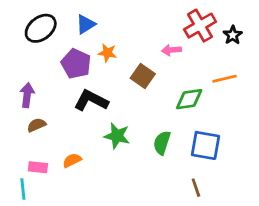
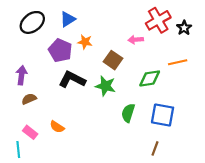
green star: (117, 136) -> (105, 86), moved
orange semicircle: (72, 160) -> (57, 127), turned -120
pink rectangle: (38, 167) -> (30, 132), turned 32
brown line: (196, 188) -> (155, 148), turned 40

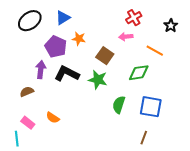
red cross: (158, 20) -> (134, 18), moved, size x0.7
orange line: (178, 62) -> (155, 51), moved, turned 42
purple arrow: (21, 75) -> (41, 70), moved

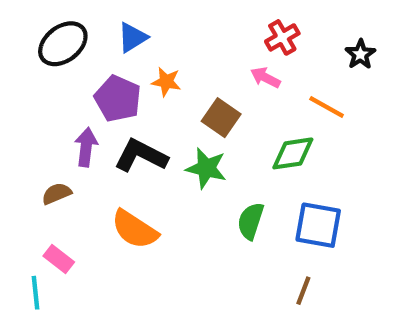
pink arrow: (126, 37) -> (265, 78), turned 32
orange semicircle: (53, 118) -> (135, 229), moved, size x1.6

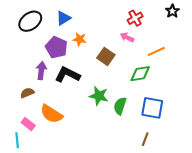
black star: (360, 54) -> (172, 11), moved
orange line: (327, 107) -> (156, 51), turned -54
green star: (206, 168) -> (99, 96), moved
orange semicircle: (135, 229) -> (51, 114), moved

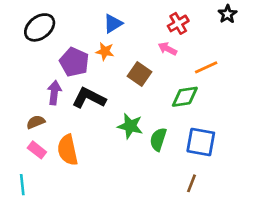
blue triangle: (63, 18) -> (113, 23), moved
orange semicircle: (51, 114) -> (68, 150), turned 45
pink rectangle: (28, 124) -> (37, 150), moved

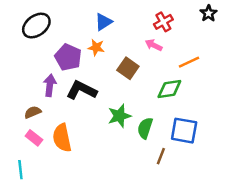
green star: (130, 126) -> (119, 116), turned -30
brown line: (191, 183) -> (161, 156), moved

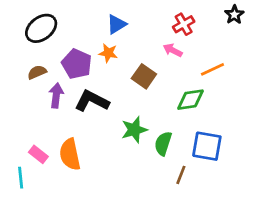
brown semicircle: (33, 112) -> (37, 72), moved
cyan line: (20, 170) -> (21, 178), moved

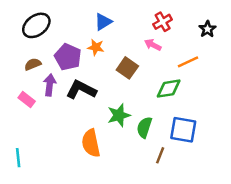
black star: (234, 15) -> (207, 29), moved
pink rectangle: (38, 154) -> (27, 99), moved
orange semicircle: (70, 154) -> (91, 143), moved

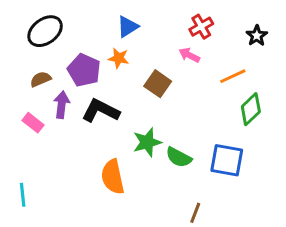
green diamond: (169, 89) -> (251, 109), moved, turned -35
green semicircle: (144, 127) -> (179, 157), turned -80
brown line: (160, 155) -> (195, 213), moved

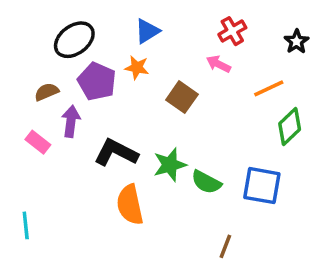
black ellipse: (45, 31) -> (74, 40), moved
black L-shape: (101, 111) -> (116, 153), moved

